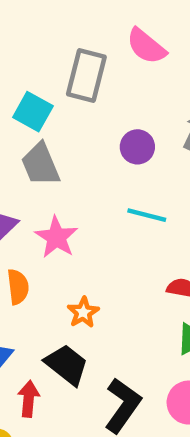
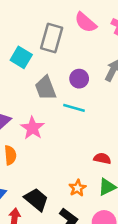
gray trapezoid: (40, 164) -> (45, 88), moved
cyan line: (147, 215) -> (74, 108), moved
orange star: (83, 312) -> (77, 188), moved

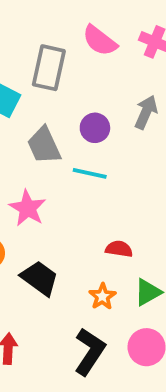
red semicircle: (102, 158) -> (119, 249), moved
black trapezoid: (36, 199) -> (40, 278), moved

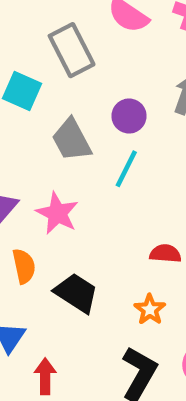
gray rectangle: (49, 68) -> (72, 50), turned -36
cyan line: (90, 173) -> (126, 169), turned -72

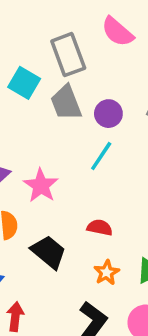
gray trapezoid: (72, 140) -> (66, 103), moved
red semicircle: (165, 254) -> (100, 228), moved

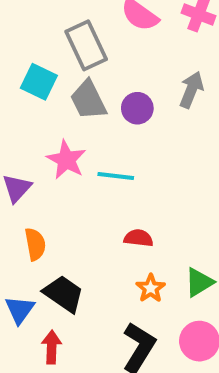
cyan line: (101, 156) -> (116, 176), moved, turned 68
pink star: (41, 186) -> (66, 160), moved
black trapezoid: (49, 252) -> (64, 294), moved

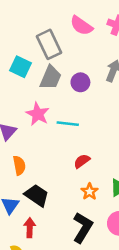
gray trapezoid: (88, 100) -> (51, 78), turned -130
red semicircle: (138, 238) -> (82, 161), turned -42

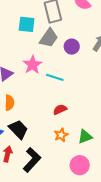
cyan square: (21, 67) -> (27, 24), turned -30
black L-shape: (83, 228) -> (32, 160), moved

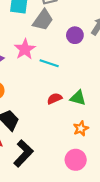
purple circle: (72, 47) -> (75, 35), moved
orange star: (61, 135) -> (81, 128), moved
green triangle: (85, 137) -> (78, 98), moved, turned 35

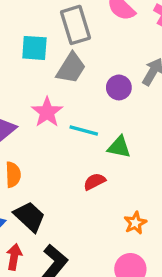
green triangle: (78, 98) -> (119, 147), moved

